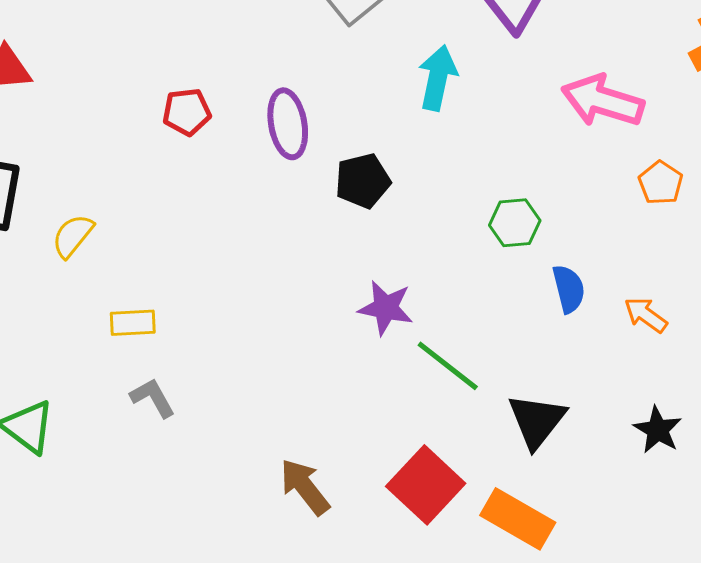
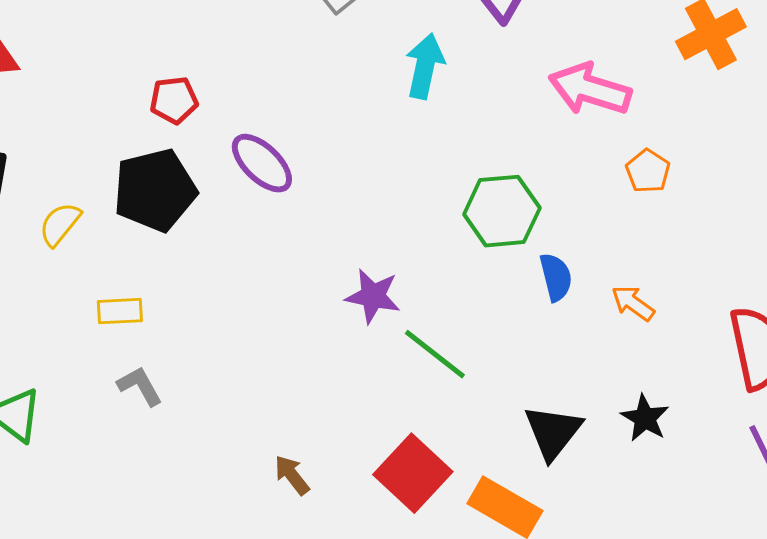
purple ellipse: (288, 124) -> (262, 163), moved, turned -36
black pentagon: (363, 181) -> (155, 190), moved, size x1.5
green hexagon: (515, 223) -> (502, 211), size x1.5
black triangle: (537, 421) -> (553, 432), moved
brown arrow: (305, 487) -> (292, 475), size x0.7

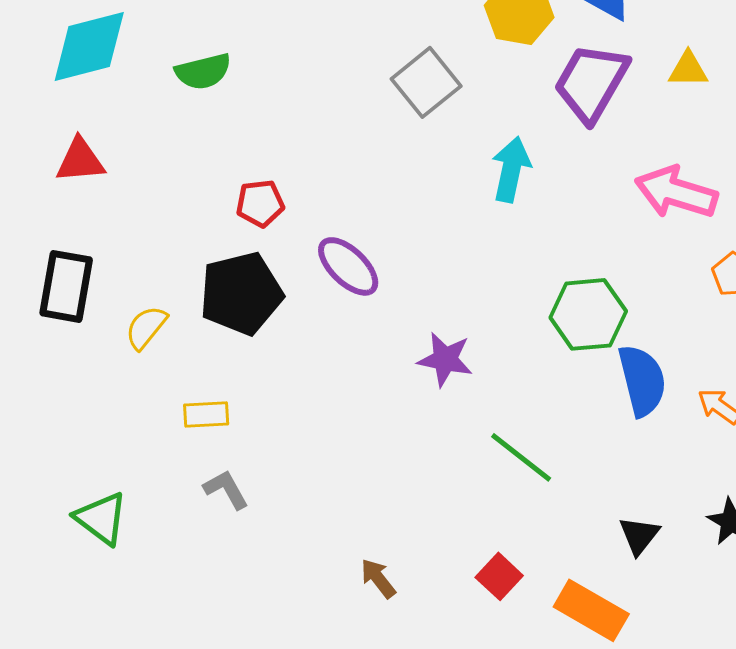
blue semicircle: (556, 277) -> (642, 380), size x1.5
purple star: (373, 296) -> (445, 359), moved
black triangle: (553, 432) -> (639, 535), size x0.7
red square: (413, 473) -> (499, 576), size x0.6

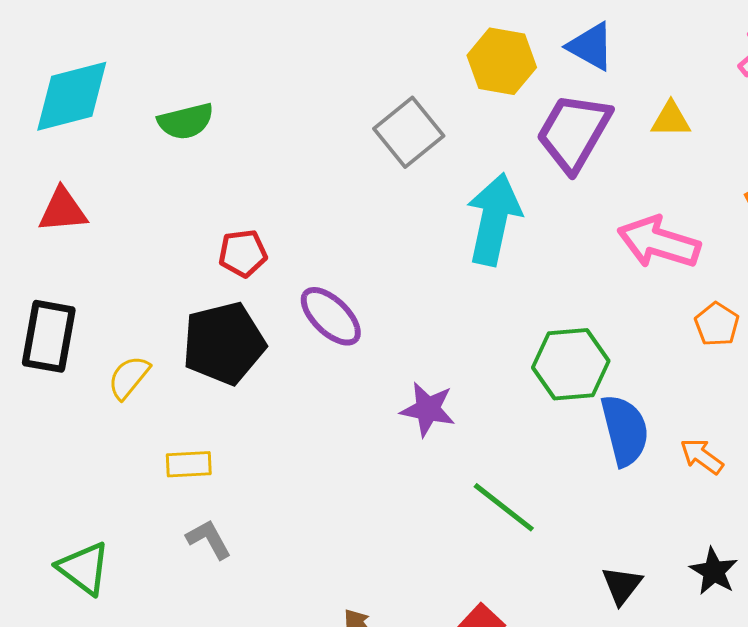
cyan arrow: (511, 169) -> (494, 219), size x1.4

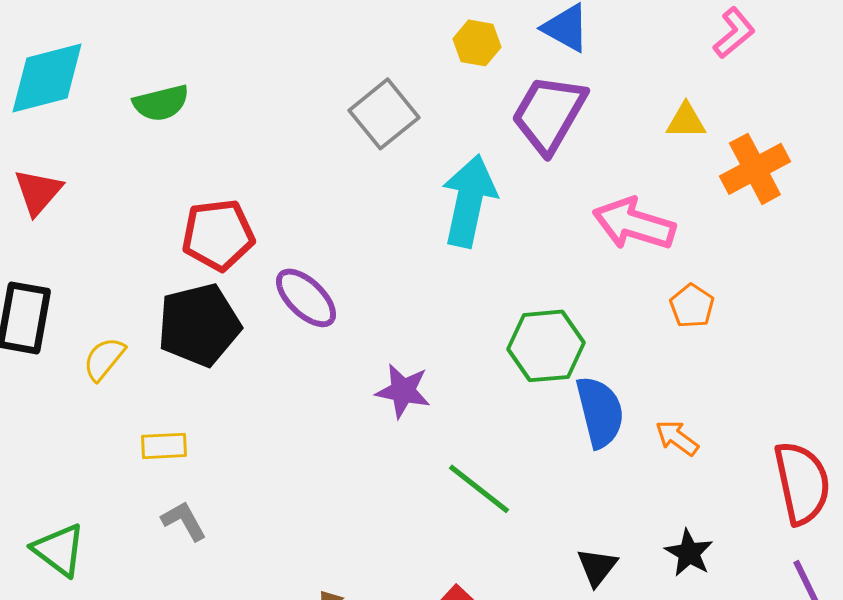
yellow hexagon: (502, 61) -> (477, 43), size x0.7
yellow triangle: (671, 119) -> (686, 121), moved
red triangle: (63, 210) -> (38, 192), turned -44
red pentagon: (243, 253) -> (218, 235), size x1.5

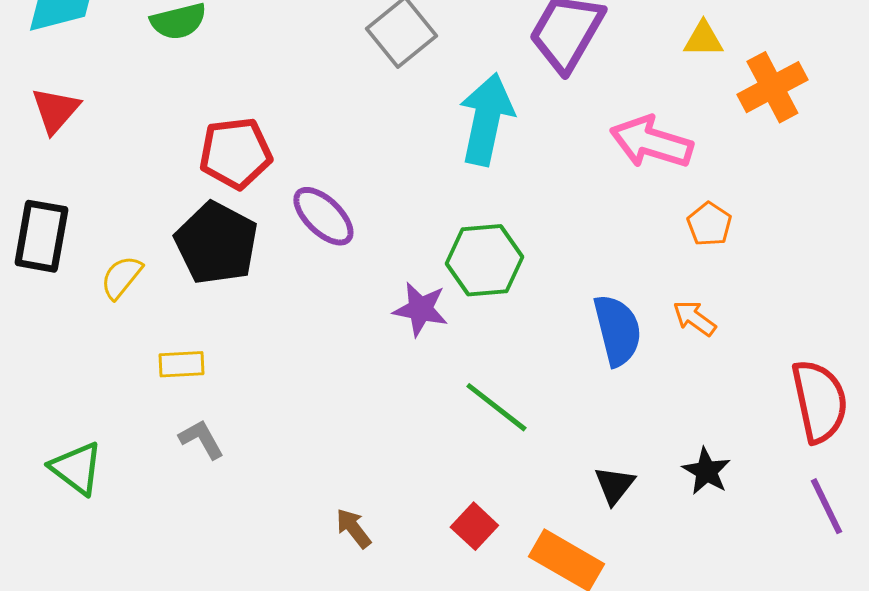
black pentagon: (199, 325) -> (216, 243), turned -30
green hexagon: (546, 346) -> (484, 260), moved
orange arrow: (677, 438) -> (694, 318), moved

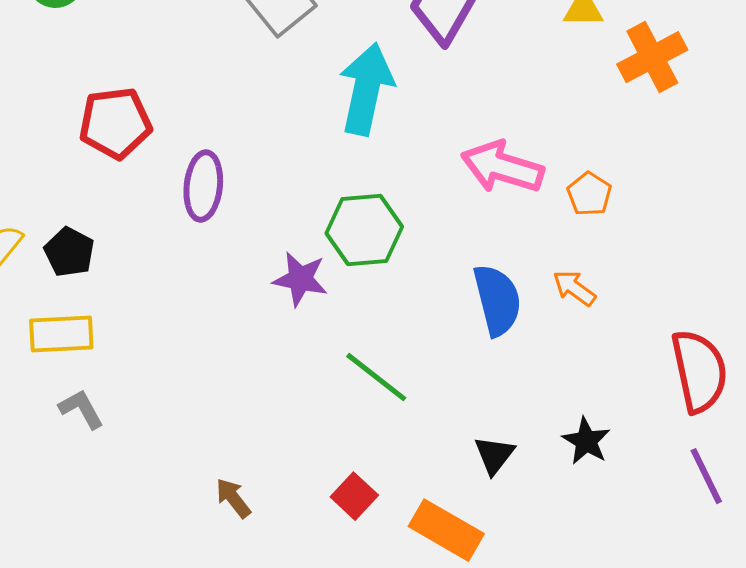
pink arrow: (651, 142) -> (502, 167), moved
purple ellipse: (323, 216) -> (203, 186), turned 52
black pentagon: (216, 243) -> (69, 252), moved, size x0.6
yellow rectangle: (181, 364) -> (61, 334), size x1.4

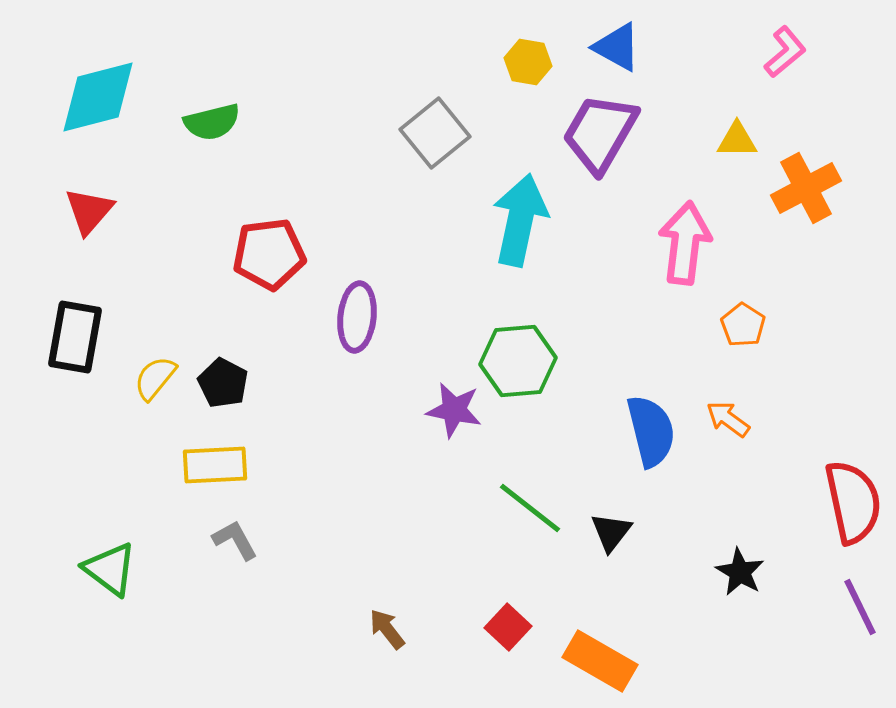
pink arrow: (502, 167) -> (685, 243), moved, turned 80
black triangle: (494, 455) -> (611, 532), moved

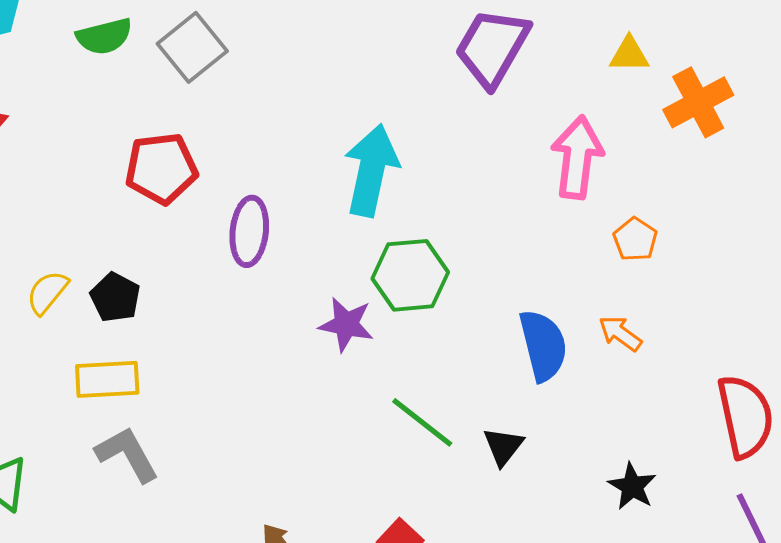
gray square: (435, 133) -> (192, 47), moved
cyan arrow: (520, 220) -> (371, 170), moved
gray L-shape: (235, 540) -> (127, 454), size x1.4

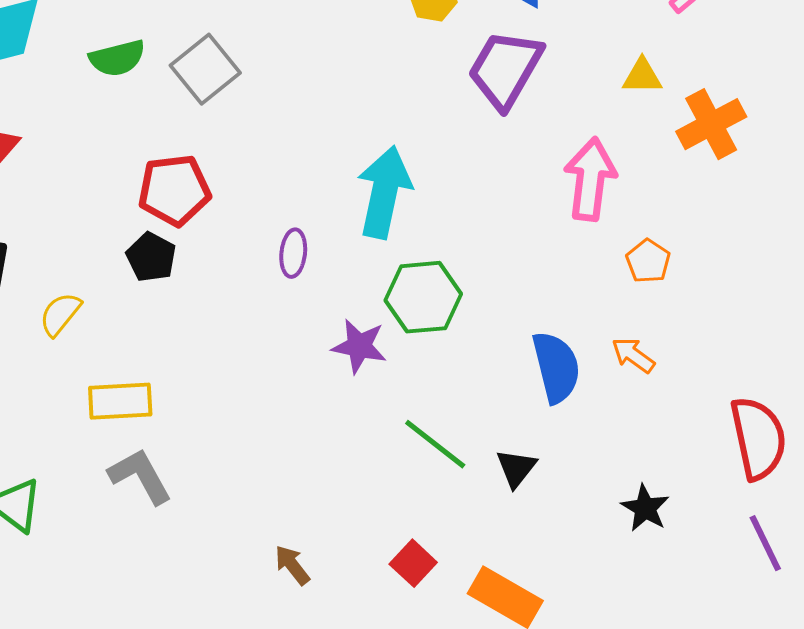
purple ellipse: (249, 231) -> (293, 253), moved, size x0.7
black pentagon: (115, 297) -> (151, 257), moved

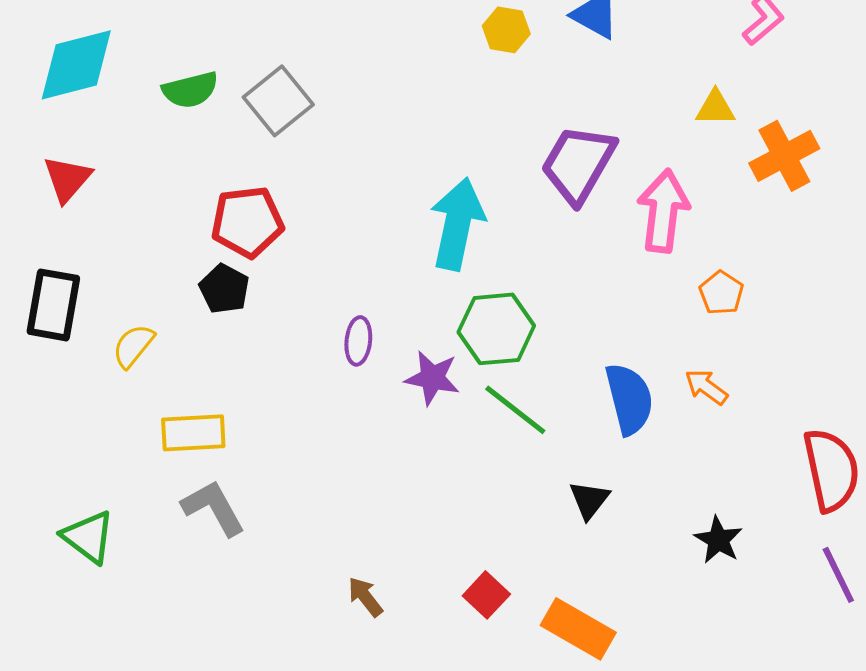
purple trapezoid: (505, 69) -> (578, 164), moved
purple ellipse: (293, 253) -> (358, 341), moved
green line: (435, 444) -> (515, 410), moved

